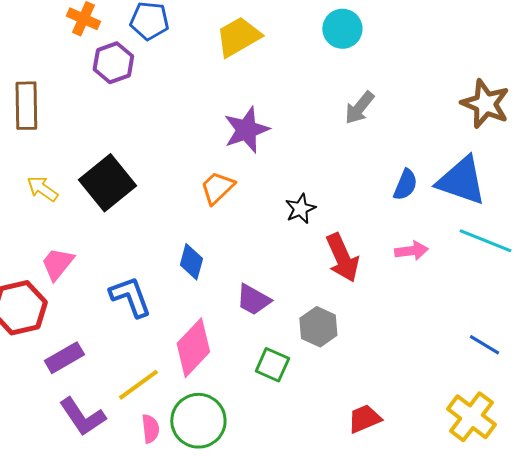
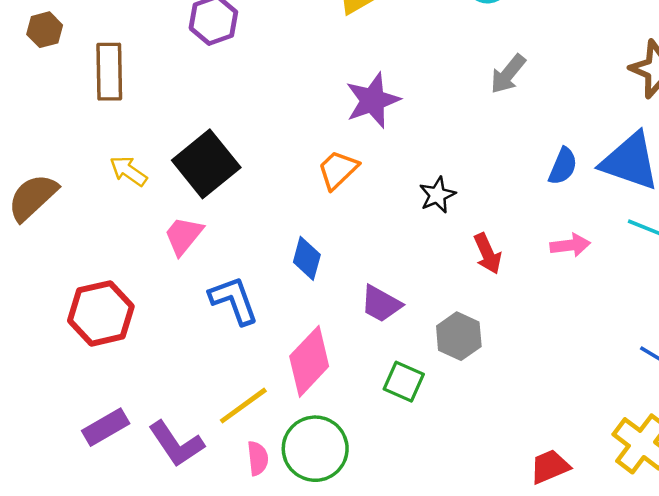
red arrow: (342, 258) -> (488, 254), size x0.7
pink trapezoid: (57, 264) -> (183, 236), moved
purple rectangle: (64, 358) -> (106, 427), moved
red trapezoid: (364, 419) -> (550, 467), moved

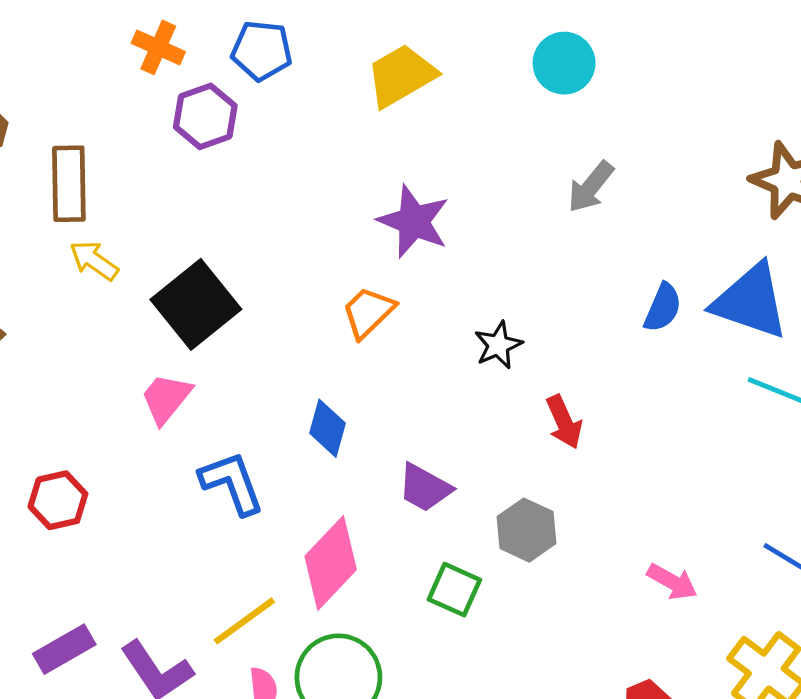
purple star: (373, 100) -> (414, 221), turned -30
yellow arrow: (128, 171) -> (94, 261), moved
pink arrow: (570, 245) -> (672, 582), moved, turned 36
red hexagon: (101, 313) -> (58, 500), size x0.7

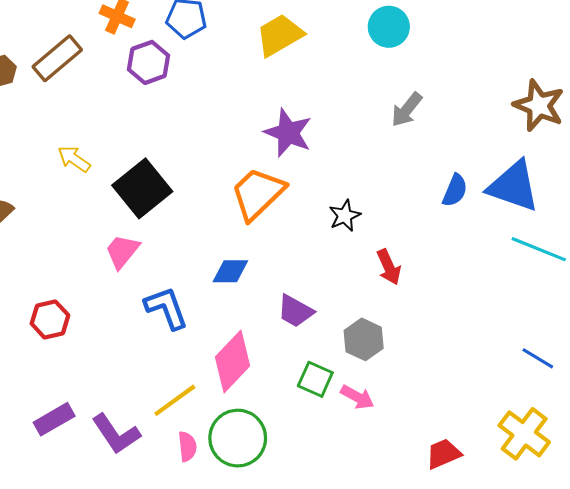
brown rectangle: (69, 184) -> (57, 58), moved, turned 51
orange trapezoid: (368, 312) -> (258, 194), size x1.5
blue diamond: (327, 428) -> (230, 271), turned 75
pink arrow: (672, 582) -> (357, 397), moved

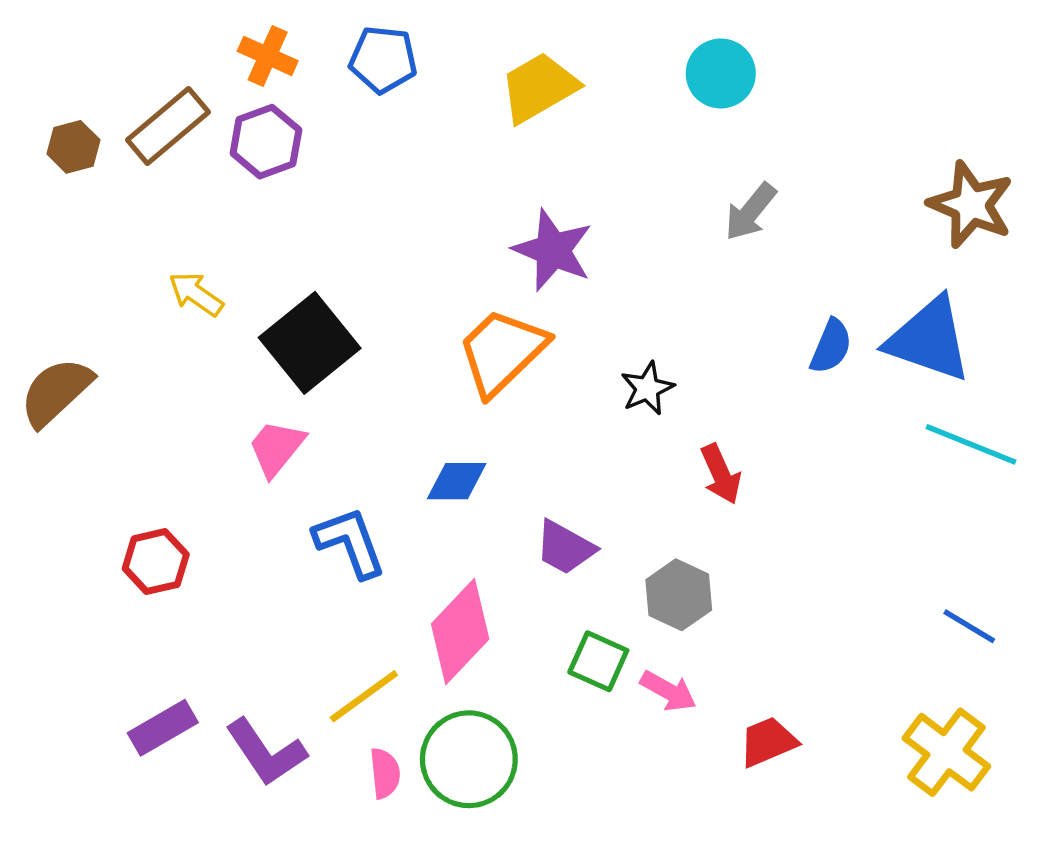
purple hexagon: (149, 62) -> (266, 142), moved
red trapezoid: (443, 454) -> (768, 742), moved

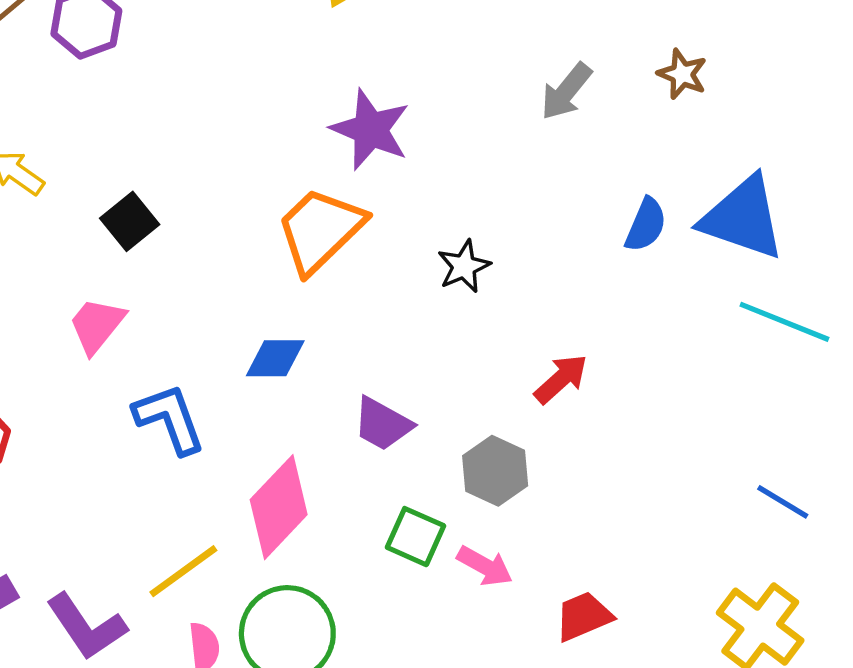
brown star: (971, 205) -> (682, 74), moved, size x0.6
black square: (310, 343) -> (130, 221), size x0.6
red arrow: (721, 474) -> (561, 379), moved, turned -108

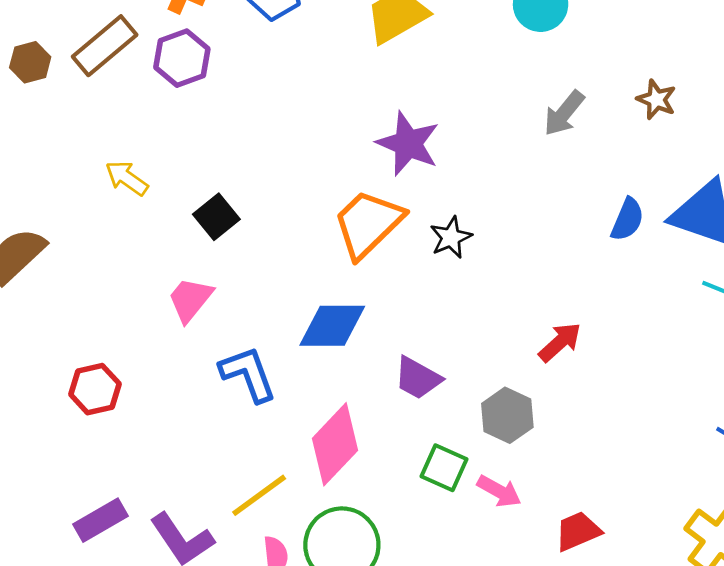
black star: (464, 266) -> (451, 237), moved
blue diamond: (275, 358) -> (332, 326), size x1.4

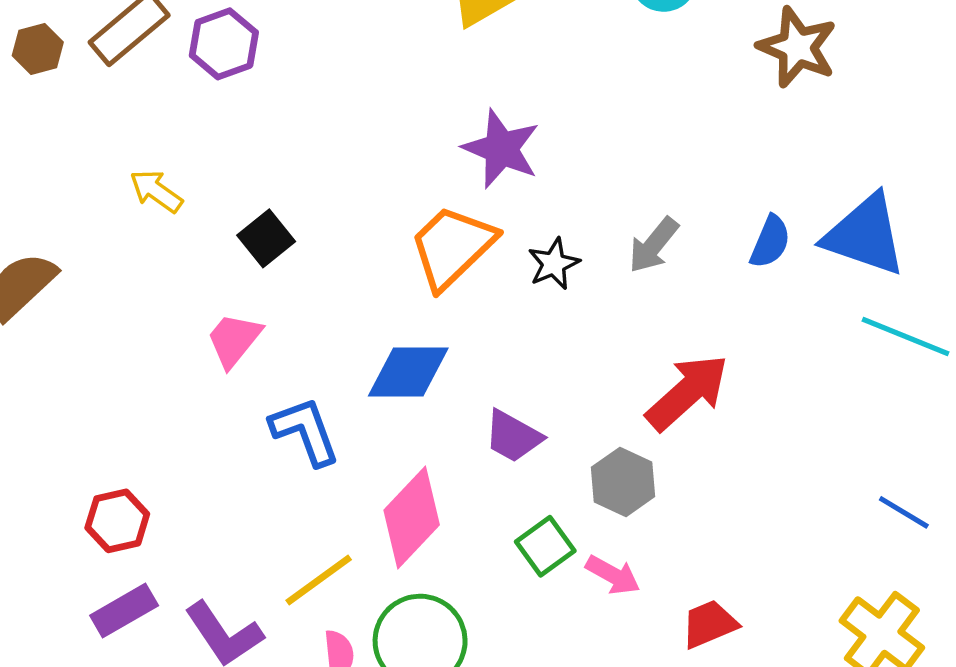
brown star: (656, 99) -> (797, 47), moved, size x1.6
gray arrow: (564, 113) -> (653, 245), moved
red arrow: (560, 342) -> (687, 392), size x1.6
red hexagon: (95, 389) -> (117, 521), moved
green square: (444, 468) -> (545, 546), turned 30

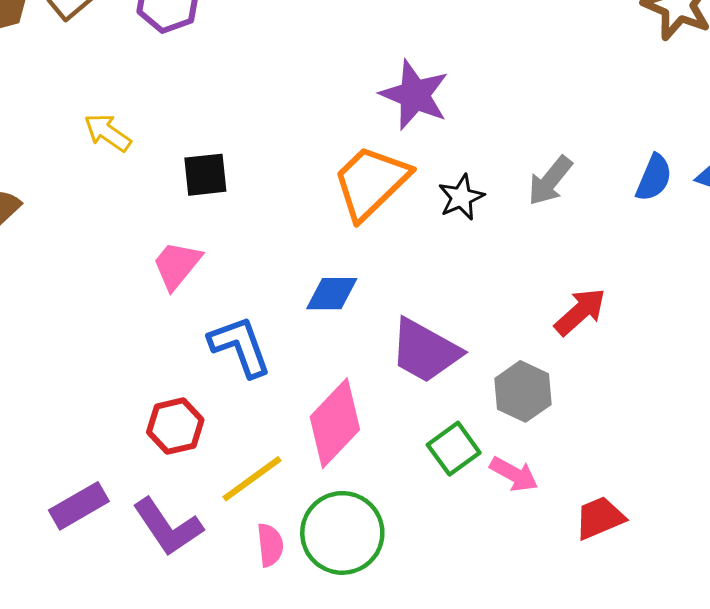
black square: (266, 238) -> (205, 175), turned 33
blue diamond: (408, 372) -> (332, 294), size x0.7
red arrow: (687, 392) -> (580, 312), size x0.7
purple trapezoid: (513, 436) -> (425, 351), size x1.4
red hexagon: (117, 521) -> (175, 426), moved

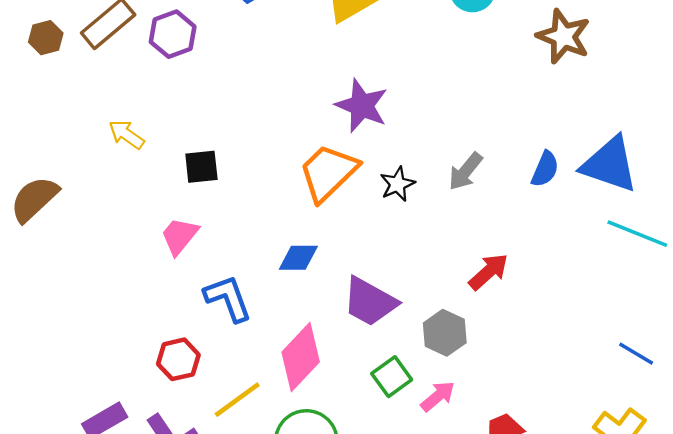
pink arrow: (514, 474) -> (438, 396), turned -69

